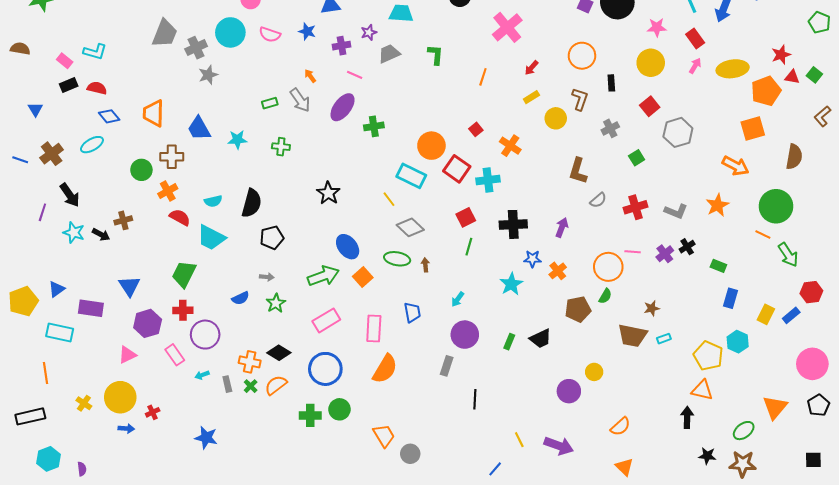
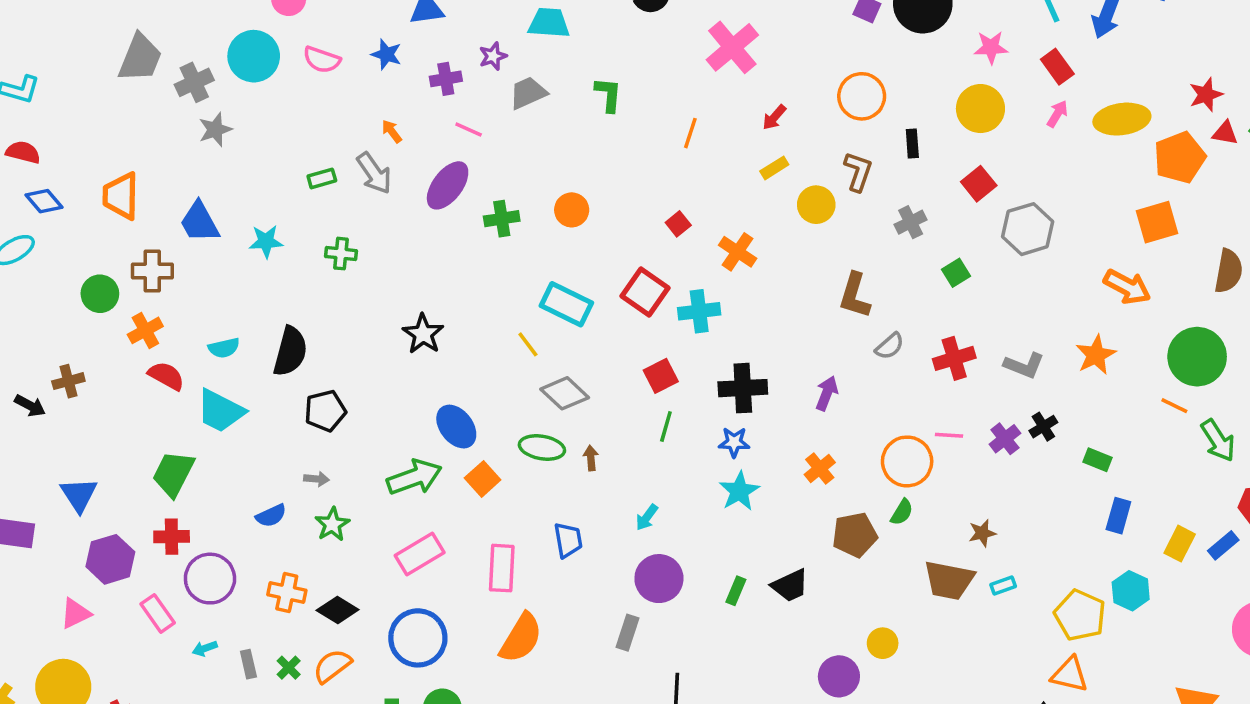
orange circle: (431, 146) -> (572, 210), moved, size x0.7
blue star: (532, 259) -> (734, 442), moved
orange cross: (250, 362) -> (287, 593), moved

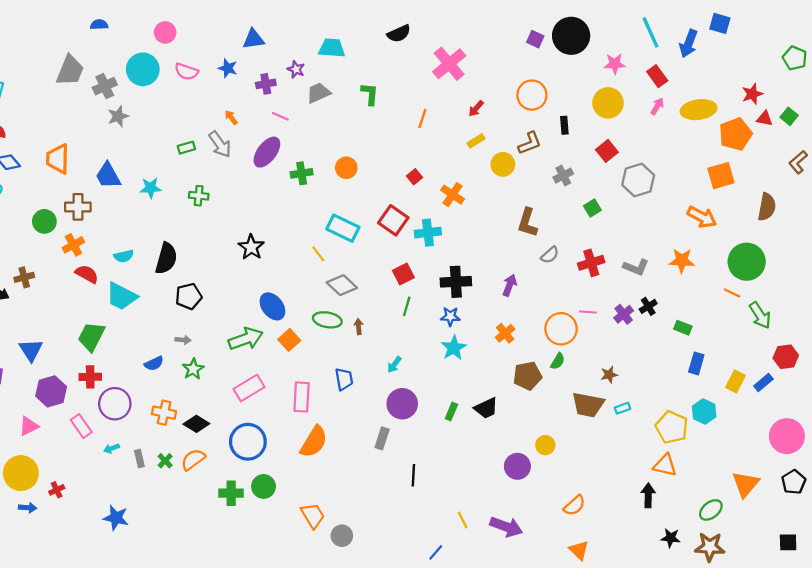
purple star: (493, 56) -> (296, 69), turned -30
brown L-shape: (858, 171) -> (530, 143), turned 50
orange star: (1096, 355) -> (682, 261), turned 30

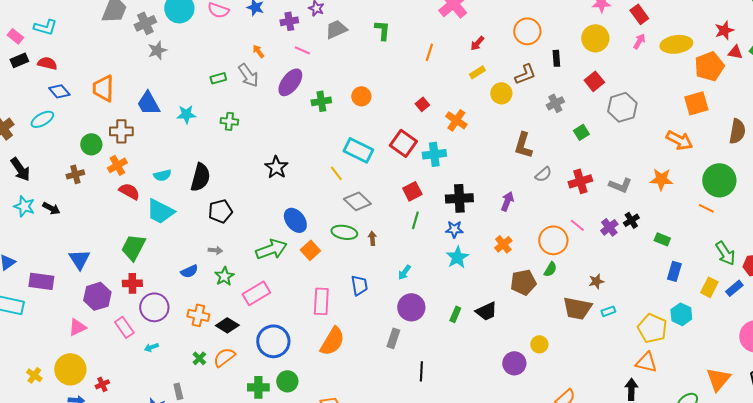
brown cross: (24, 277) -> (75, 174), moved
pink line: (588, 312) -> (577, 225), turned 35
green arrow: (760, 315) -> (725, 253), moved
pink rectangle: (249, 388) -> (256, 293), moved
gray rectangle: (139, 458) -> (178, 391), moved

